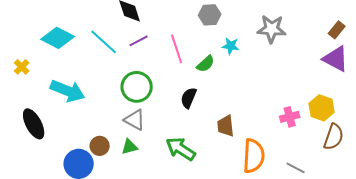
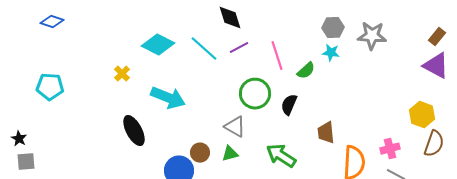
gray hexagon: (210, 15) -> (333, 28), moved
green circle: (137, 87) -> (255, 94), moved
pink cross: (290, 117) -> (390, 149), moved

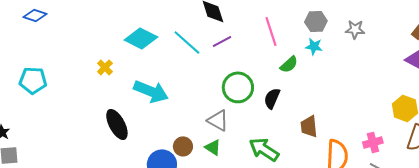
gray star: (372, 36) -> (355, 29), size x0.7
pink line: (277, 56) -> (271, 31), moved
green triangle: (230, 154) -> (213, 147), turned 48

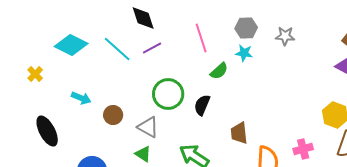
cyan arrow: (151, 91) -> (81, 98), size x0.6
brown circle: (183, 146) -> (113, 115), moved

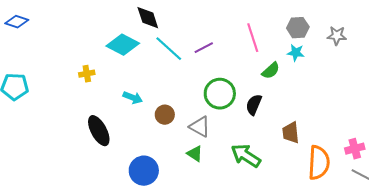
black diamond: (143, 18) -> (148, 18), moved
yellow cross: (35, 74) -> (87, 74), turned 35

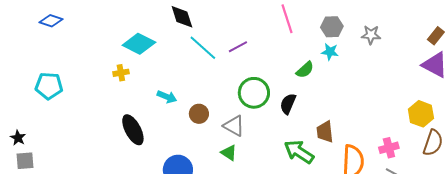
pink line: (253, 38) -> (287, 19), moved
cyan diamond: (123, 45) -> (139, 44), moved
green arrow: (246, 156) -> (299, 152), moved

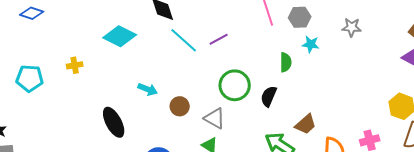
gray hexagon: (332, 27) -> (300, 17), moved
green semicircle: (305, 70) -> (286, 62), turned -48
yellow cross: (121, 73) -> (75, 65), moved
brown trapezoid: (325, 132) -> (306, 124), turned -125

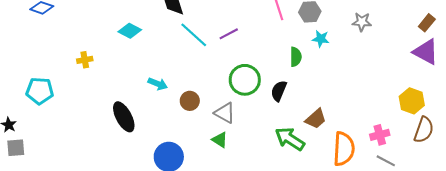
cyan diamond: (120, 36) -> (130, 31), size x0.7
cyan pentagon: (30, 78) -> (40, 91), moved

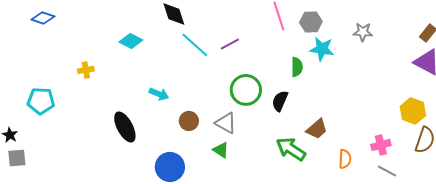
cyan star: (321, 39) -> (322, 49), size x1.4
brown circle: (190, 101) -> (189, 121), moved
orange semicircle: (344, 149) -> (345, 159), size x0.6

